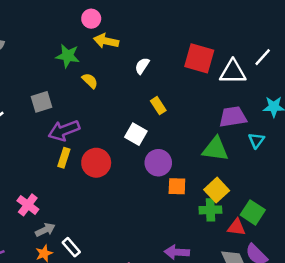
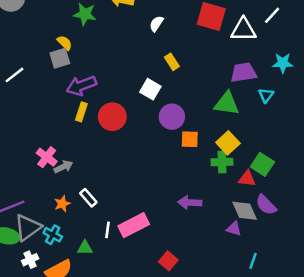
yellow semicircle: (90, 81) -> (65, 43), moved
gray arrow: (45, 230) -> (63, 167), moved

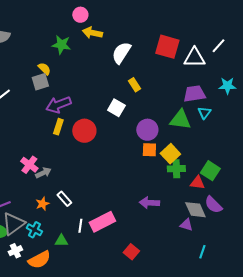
white semicircle: (156, 24) -> (121, 53), size x1.6
cyan triangle: (266, 95) -> (204, 113), moved
purple circle: (172, 117) -> (147, 130), moved
yellow square: (228, 143) -> (170, 154), moved

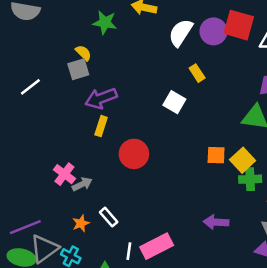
purple circle: (147, 130) -> (213, 31), moved
red circle: (84, 131) -> (134, 154), moved

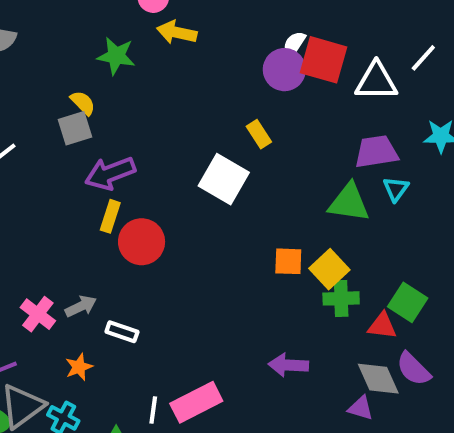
white semicircle: (181, 33) -> (294, 44), moved, size x0.6
white square: (174, 102) -> (224, 179), size x1.4
red circle: (134, 154) -> (142, 242), moved
pink cross: (64, 174) -> (38, 314), moved
white rectangle: (109, 217) -> (122, 332), moved, turned -30

